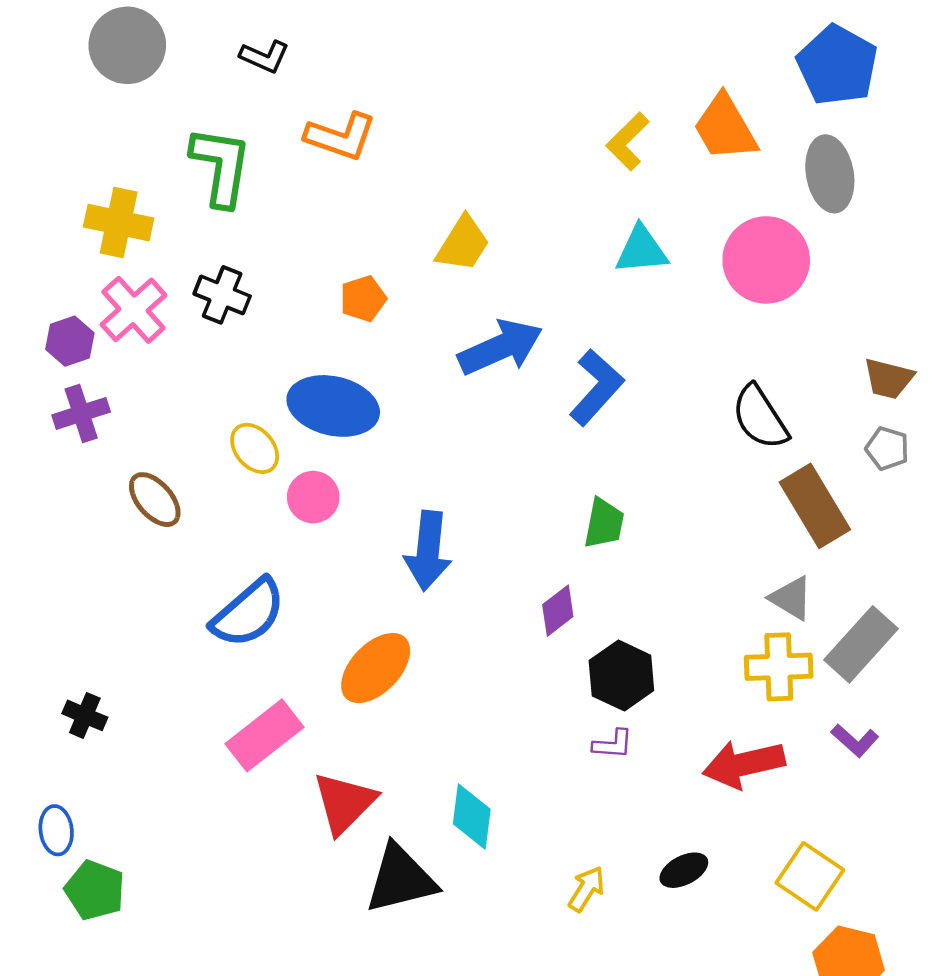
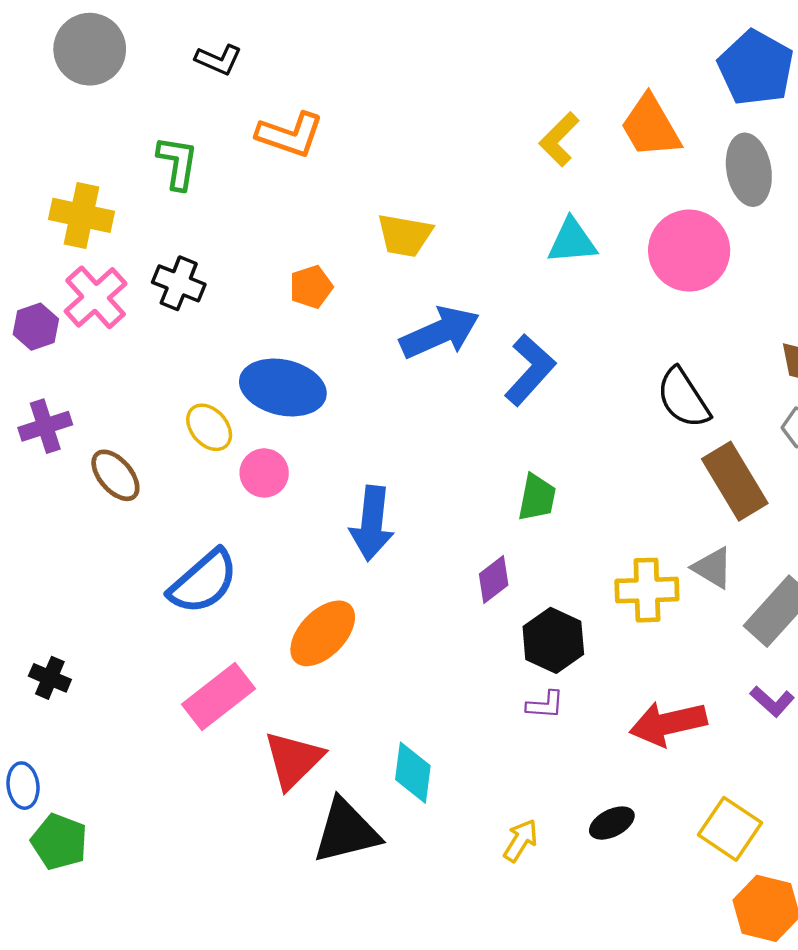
green L-shape: (221, 166) -> (178, 163), size x0.7
yellow trapezoid: (463, 244) -> (405, 235), turned 68
purple cross: (81, 413) -> (45, 426), moved
yellow cross: (779, 667) -> (647, 590), moved

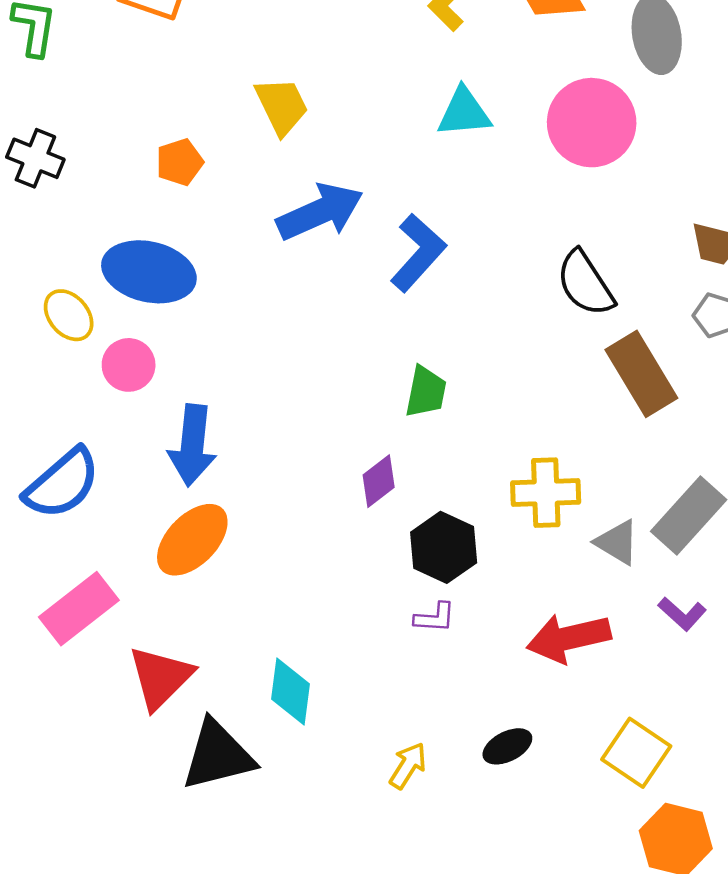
yellow trapezoid: (405, 235) -> (282, 106), turned -126
blue arrow: (372, 523) -> (192, 445), moved
gray triangle: (713, 568) -> (617, 542), moved

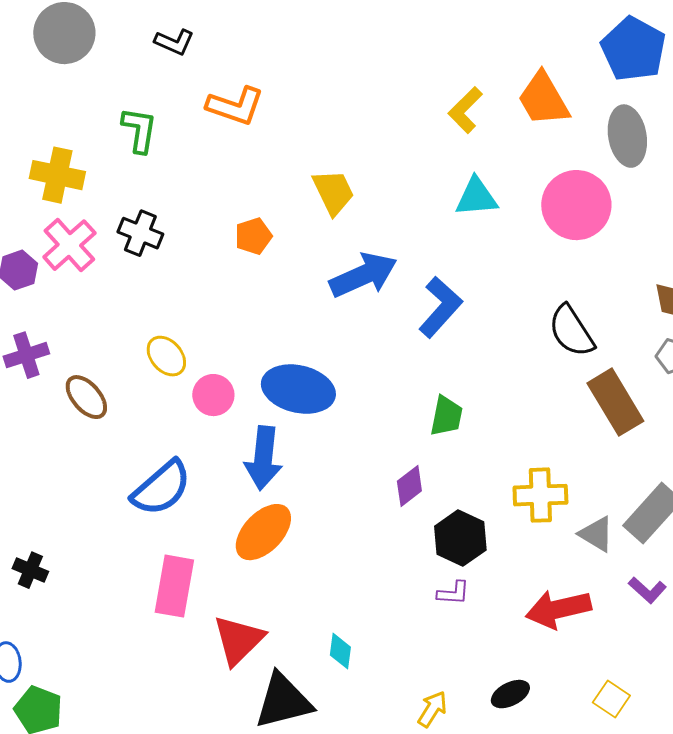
blue ellipse: (149, 272) -> (298, 389), moved
pink rectangle: (79, 609) -> (174, 586), turned -42
cyan diamond: (291, 692) -> (340, 651), size x0.7
yellow square: (636, 753) -> (611, 699), size x0.7

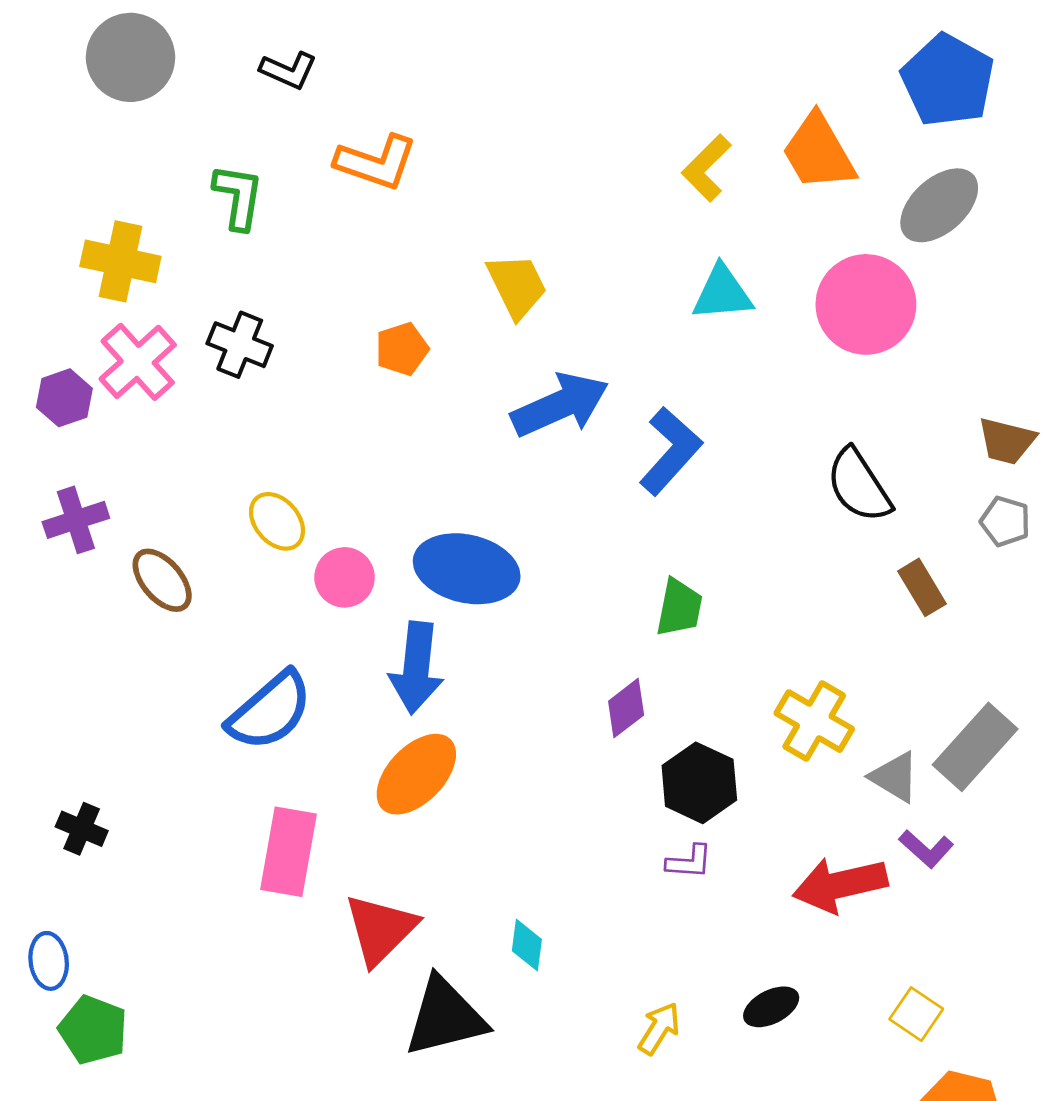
gray ellipse: (627, 136) -> (939, 205), turned 58
brown rectangle: (615, 402) -> (922, 587), size x0.6
yellow cross: (540, 495) -> (814, 721), turned 32
purple L-shape: (647, 590) -> (926, 849), moved

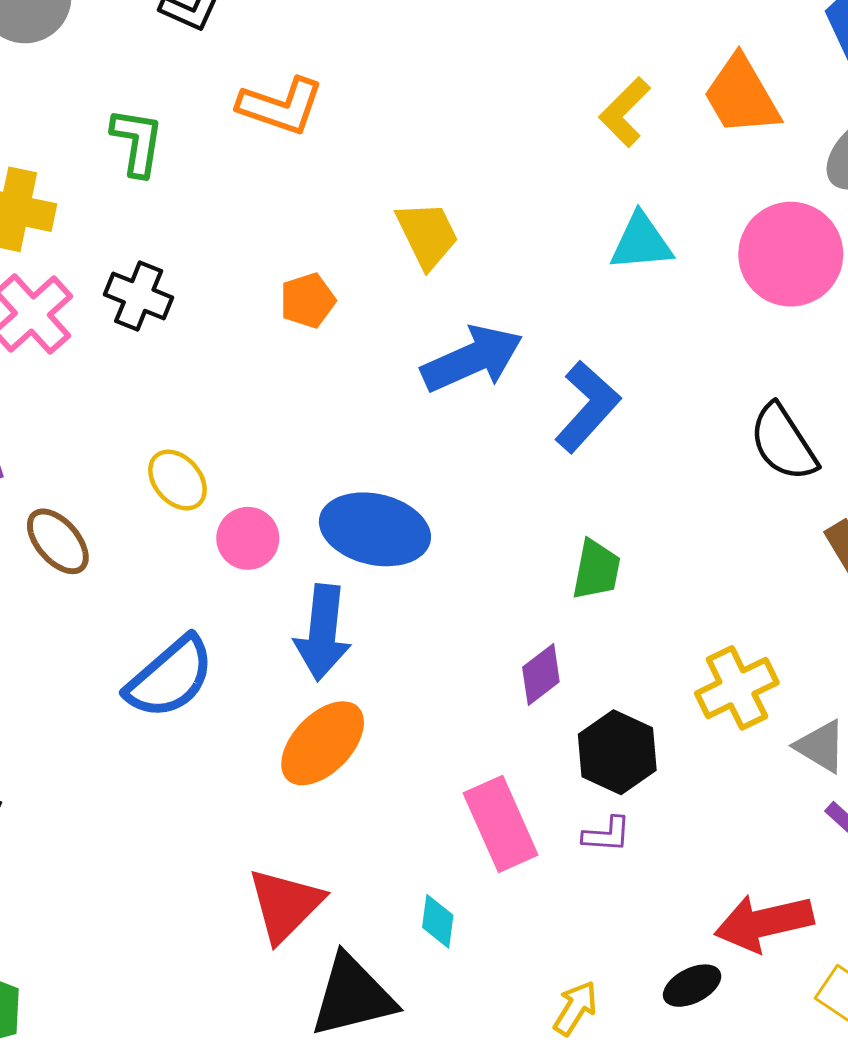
yellow cross: (814, 721) -> (737, 688), turned 34
pink rectangle: (289, 852) -> (501, 824), moved, turned -34
red arrow: (840, 885) -> (764, 923), moved

